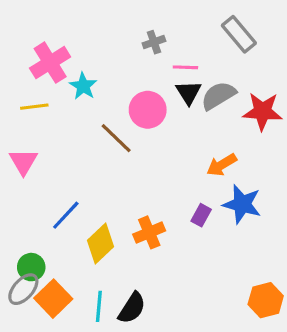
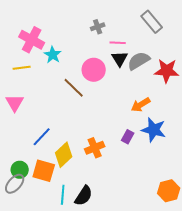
pink cross: (50, 63) -> (32, 40), turned -30
orange square: (53, 299) -> (44, 171), moved, turned -30

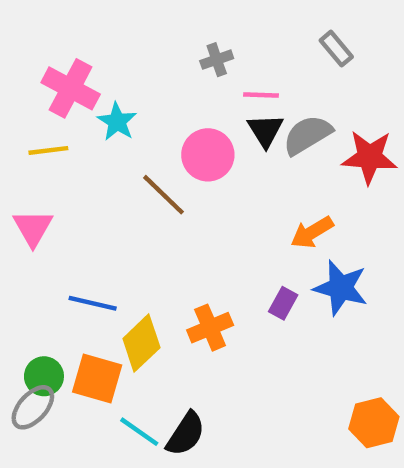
gray rectangle: (152, 22) -> (336, 49), size x0.7
blue line: (42, 137) -> (93, 303), turned 60
cyan line: (63, 195) -> (139, 432), turned -60

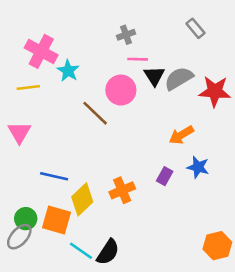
pink line: (261, 95) -> (138, 59), moved
blue star: (341, 288) -> (198, 167), size x0.7

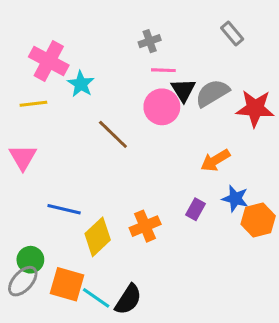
pink circle: (121, 90) -> (162, 107), moved
orange square: (57, 220) -> (67, 284), moved
orange hexagon: (217, 246) -> (258, 220), moved

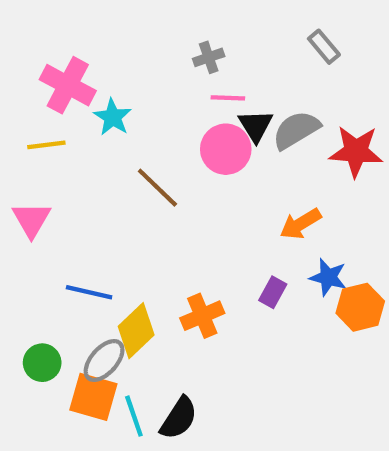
gray ellipse: (23, 281) -> (104, 361), moved
cyan line: (96, 298) -> (134, 416), turned 36

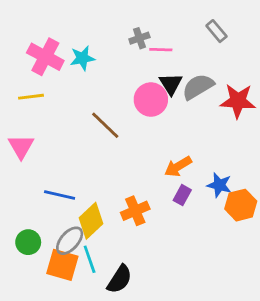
pink line: (228, 98) -> (161, 50), moved
cyan star: (113, 117) -> (82, 58), moved, turned 30
orange arrow: (300, 224) -> (178, 167), moved
cyan line: (134, 416) -> (90, 259), moved

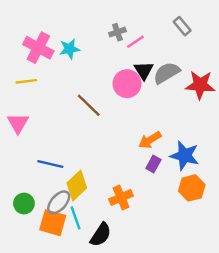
pink line: (161, 50) -> (135, 42), turned -36
blue star: (219, 185) -> (185, 156), size x1.4
orange hexagon: (241, 205) -> (192, 188), moved
orange cross: (135, 211) -> (121, 198), moved

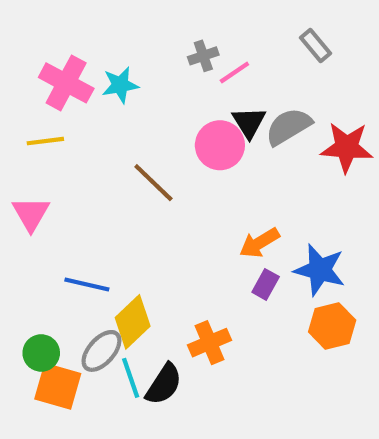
orange square: (53, 223) -> (58, 386), moved
black semicircle: (101, 235) -> (164, 384), moved

